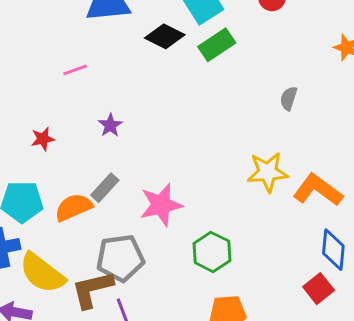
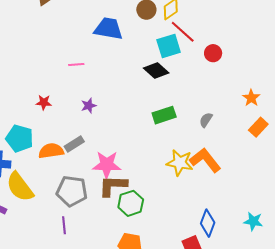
black diamond: (165, 36) -> (156, 71), moved
green rectangle: (217, 45) -> (164, 115), moved
orange L-shape: (318, 190) -> (205, 160), moved
brown L-shape: (92, 290) -> (113, 186), moved

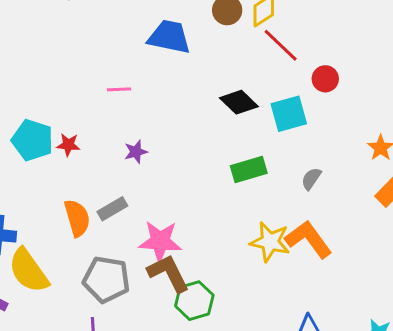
cyan square: (169, 46) -> (289, 114), moved
cyan pentagon: (20, 138) -> (33, 140), moved
orange semicircle: (51, 151) -> (77, 218), turned 80
brown L-shape: (113, 186) -> (168, 273), turned 60

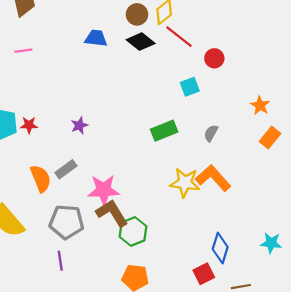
blue trapezoid: (169, 37) -> (96, 38), size x0.7
pink line: (119, 89) -> (23, 51), moved
black diamond: (239, 102) -> (141, 42), moved
cyan square: (289, 114) -> (190, 87), size x0.7

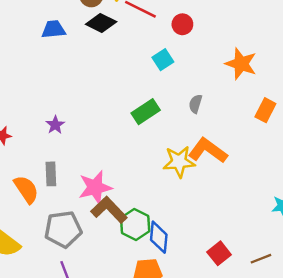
orange star: (260, 105) -> (241, 64), size x1.5
orange rectangle: (270, 138) -> (265, 110), moved
gray rectangle: (66, 169) -> (51, 174), turned -45
blue diamond: (220, 248) -> (159, 237), moved

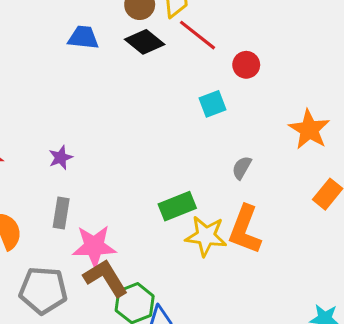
green rectangle: (146, 112) -> (177, 206), moved
orange L-shape: (208, 151) -> (245, 230), turned -117
gray rectangle: (51, 174) -> (61, 213), moved

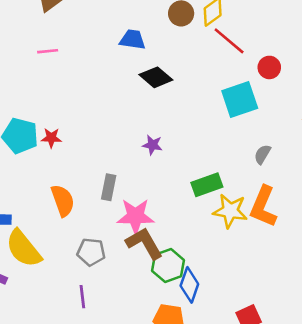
black diamond: (145, 42) -> (156, 77), moved
cyan square: (213, 104) -> (240, 100), size x1.6
purple star: (61, 158) -> (152, 145), moved, turned 30
gray pentagon: (43, 290) -> (91, 252), size x0.7

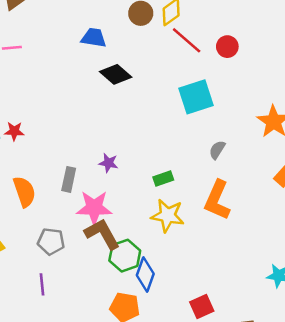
red circle: (269, 67) -> (227, 47), moved
purple star: (152, 145) -> (109, 163), moved
green rectangle: (207, 185) -> (163, 178), size x0.7
yellow star: (230, 211) -> (168, 215), moved

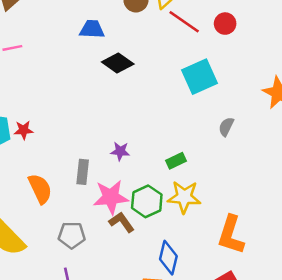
orange L-shape: (217, 200) -> (231, 235), moved
brown L-shape: (102, 234) -> (122, 222), size x0.7
green hexagon: (125, 256) -> (147, 201), moved

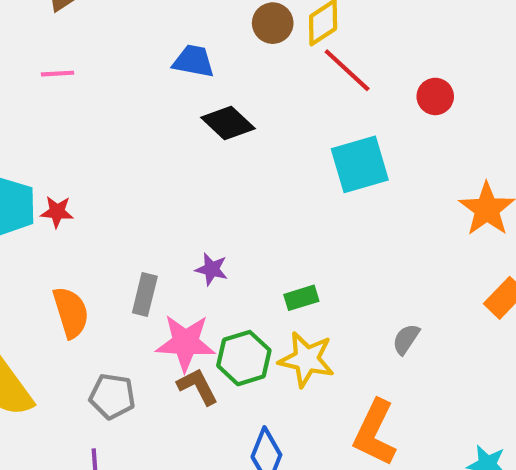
red circle: (225, 24) -> (435, 96), moved
gray semicircle: (226, 127) -> (406, 339), moved

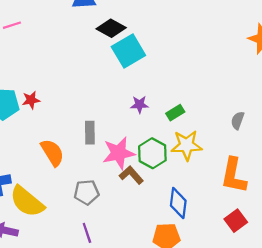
cyan square: (360, 164) -> (128, 51), moved
purple star: (212, 269) -> (139, 105), moved

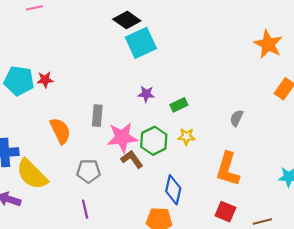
yellow star: (186, 145) -> (186, 136), size x0.6
red square: (236, 221) -> (225, 212), turned -36

